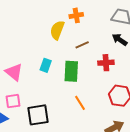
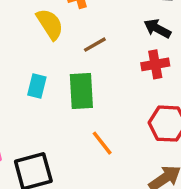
yellow semicircle: (57, 30) -> (50, 24), turned 132
red cross: (106, 63) -> (155, 64), moved

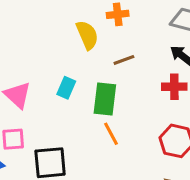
orange line: (102, 143) -> (111, 134), moved

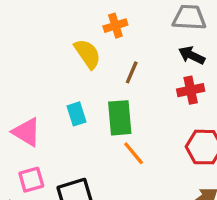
brown line: (124, 60) -> (132, 72), turned -35
cyan rectangle: (66, 88) -> (77, 114), turned -30

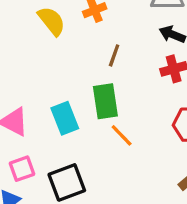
yellow semicircle: (88, 54) -> (52, 21), moved
cyan rectangle: (77, 114) -> (65, 118), moved, size x1.4

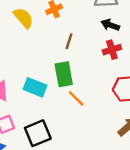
cyan rectangle: (65, 118) -> (35, 87), turned -45

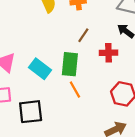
red cross: (112, 50) -> (108, 53), moved

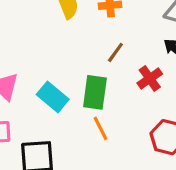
red cross: (108, 53) -> (150, 78), turned -36

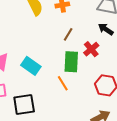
green rectangle: (95, 92) -> (71, 62), moved

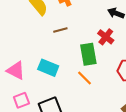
brown line: (68, 34) -> (60, 30), moved, turned 56

